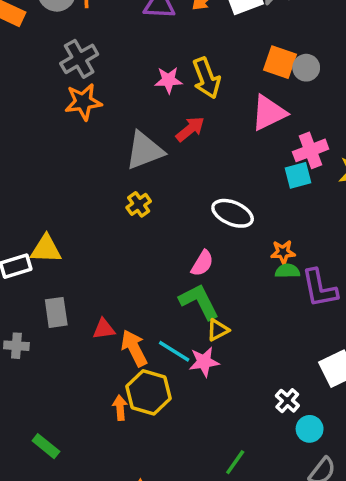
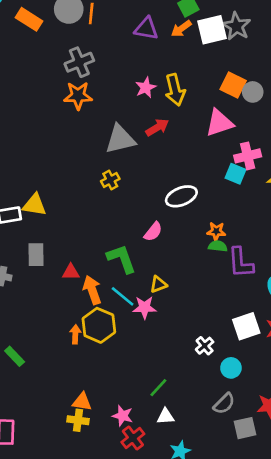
pink star: (168, 80) -> (146, 88), turned -30
cyan square: (298, 175) -> (236, 174), turned 30
white ellipse: (233, 213) -> (181, 196), turned -52
green L-shape: (199, 302) -> (122, 259), moved
cyan circle: (310, 429) -> (231, 368), moved

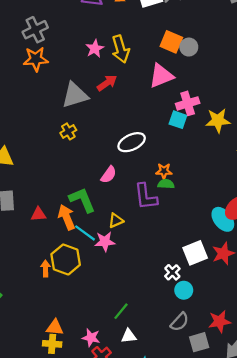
purple L-shape: (241, 263) -> (146, 197), moved
orange arrow: (92, 290) -> (67, 217), moved
white cross: (205, 346) -> (172, 272), moved

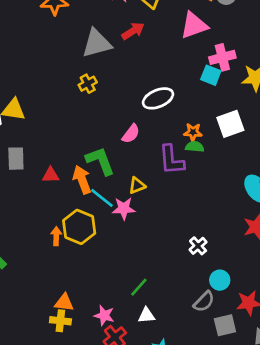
white square: (195, 253) -> (230, 124), moved
cyan circle: (184, 290) -> (220, 280), moved

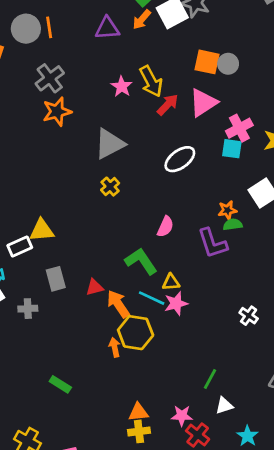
red arrow: (133, 31) -> (168, 105), moved
white ellipse: (158, 98) -> (180, 159), moved
orange arrow: (82, 180) -> (118, 304), moved
yellow triangle: (137, 186) -> (171, 282), moved, turned 30
white cross: (198, 246) -> (249, 316), moved

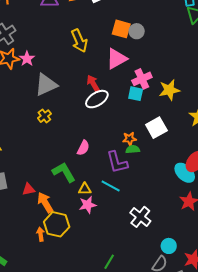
pink star: (122, 86) -> (27, 59), moved
red arrow: (168, 105) -> (93, 83), moved, turned -78
cyan line: (152, 298) -> (111, 186), moved
white cross: (249, 316) -> (140, 217), size x1.5

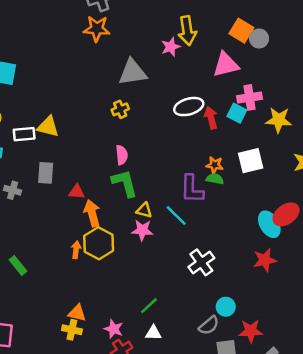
pink star: (27, 59) -> (171, 47), moved
red arrow: (93, 83) -> (211, 118), moved
pink semicircle: (83, 148) -> (122, 155), moved, turned -49

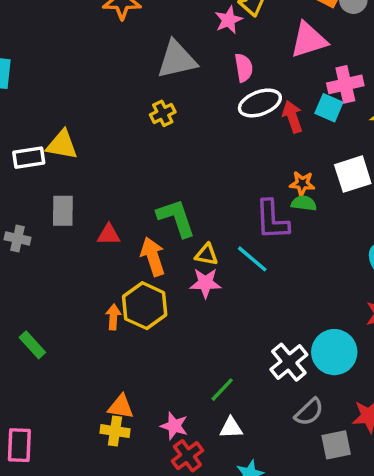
pink semicircle: (122, 155) -> (244, 68), moved
orange arrow: (92, 213) -> (153, 257), moved
white cross: (201, 262) -> (289, 362), moved
cyan circle: (226, 307) -> (334, 352), moved, size x1.6

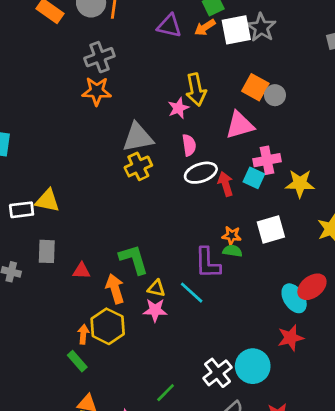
yellow cross: (163, 113) -> (138, 166), moved, size x1.4
green rectangle: (32, 345) -> (77, 361), moved

